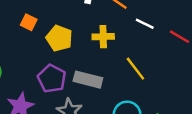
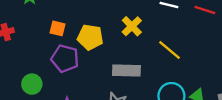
yellow cross: (103, 37) -> (132, 26), turned -30
purple pentagon: (52, 79) -> (65, 59), moved

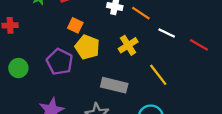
orange square: (57, 28) -> (75, 25), moved
green circle: (32, 84) -> (18, 68), moved

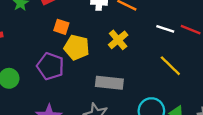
white line: (167, 33) -> (165, 29), moved
yellow line: (158, 75) -> (170, 66), moved

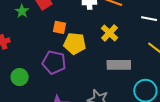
gray rectangle: (109, 83) -> (119, 65), moved

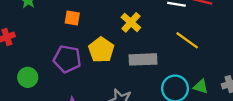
yellow pentagon: (75, 44) -> (101, 50), moved, turned 30

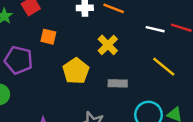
purple pentagon: (67, 59) -> (19, 60), moved
gray rectangle: (143, 59) -> (118, 83), size x0.7

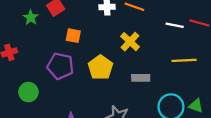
purple pentagon: (19, 60) -> (60, 66), moved
yellow line: (164, 67) -> (184, 60), turned -40

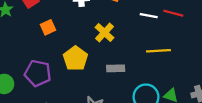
orange square: (73, 36) -> (48, 27), turned -35
purple pentagon: (60, 66) -> (38, 73), moved

